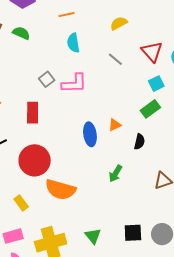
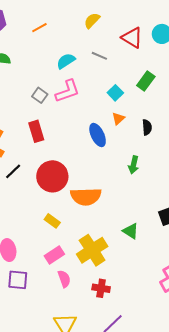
cyan semicircle: (73, 43) -> (66, 61), moved, turned 84
cyan square: (156, 84) -> (115, 93), moved
green rectangle: (150, 109) -> (146, 81), moved

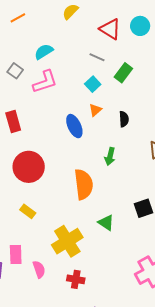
gray line: (99, 56) -> (97, 57), moved
gray square: (40, 95) -> (15, 71), moved
orange semicircle: (86, 197) -> (84, 184), moved, turned -96
pink rectangle: (54, 255) -> (16, 254), moved, turned -60

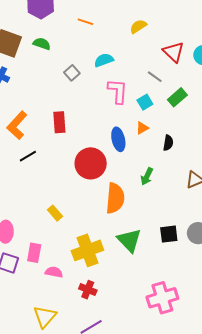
orange line: (18, 18) -> (85, 22), turned 35
pink L-shape: (45, 82) -> (118, 91), moved, turned -80
red circle: (29, 167) -> (91, 163), moved
green triangle: (106, 223) -> (129, 240), size x1.5
pink semicircle: (39, 269) -> (54, 272), turned -72

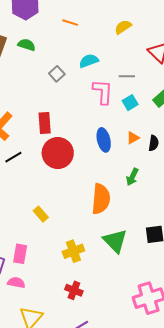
gray line: (155, 77) -> (127, 76), moved, turned -35
orange triangle: (142, 128) -> (133, 138), moved
red circle: (91, 163) -> (58, 153), moved
yellow cross: (87, 250) -> (73, 251), size x0.7
pink semicircle: (54, 272) -> (16, 283), moved

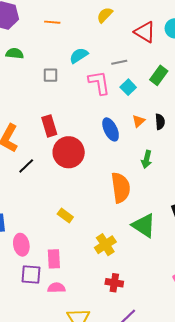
gray square: (57, 74) -> (50, 75), turned -35

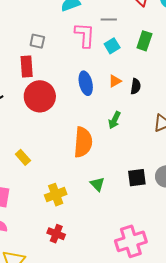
gray square: (50, 75) -> (37, 41), moved
green rectangle: (159, 75) -> (144, 41), turned -30
green triangle: (144, 225) -> (97, 184), size x0.6

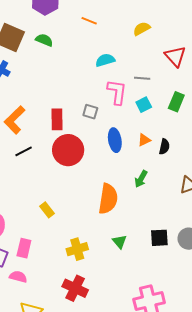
gray square: (37, 41) -> (90, 112), moved
red cross: (56, 234) -> (75, 288), size x1.4

